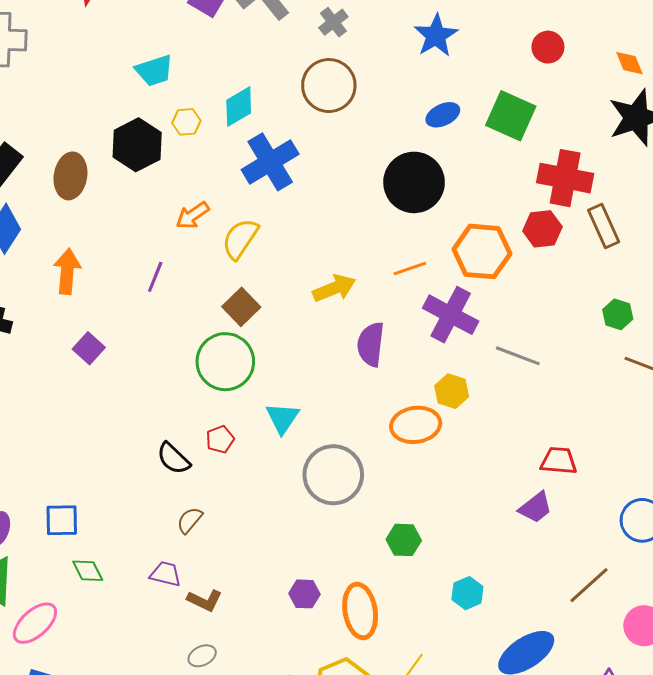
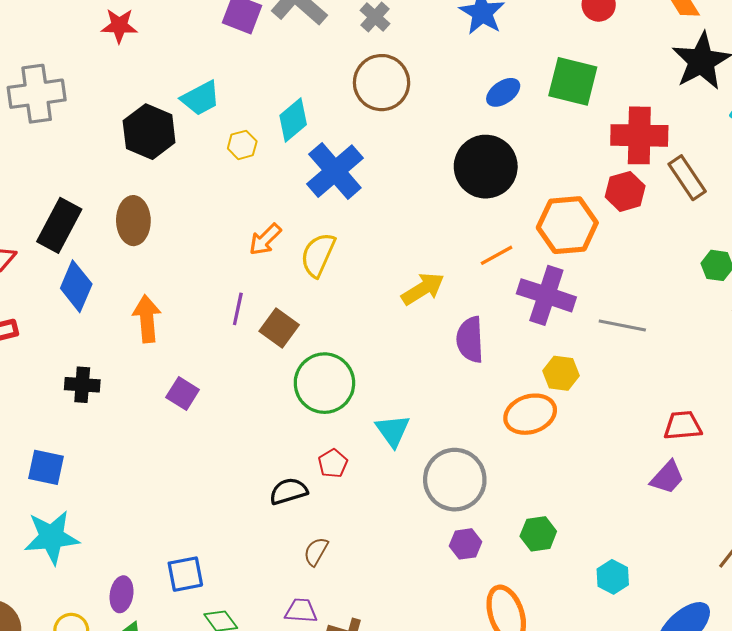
black hexagon: (137, 145) -> (149, 132), moved
brown square: (241, 307) -> (279, 328), moved
black semicircle: (173, 458) -> (288, 491), turned 129
purple hexagon: (304, 594) -> (465, 544), moved

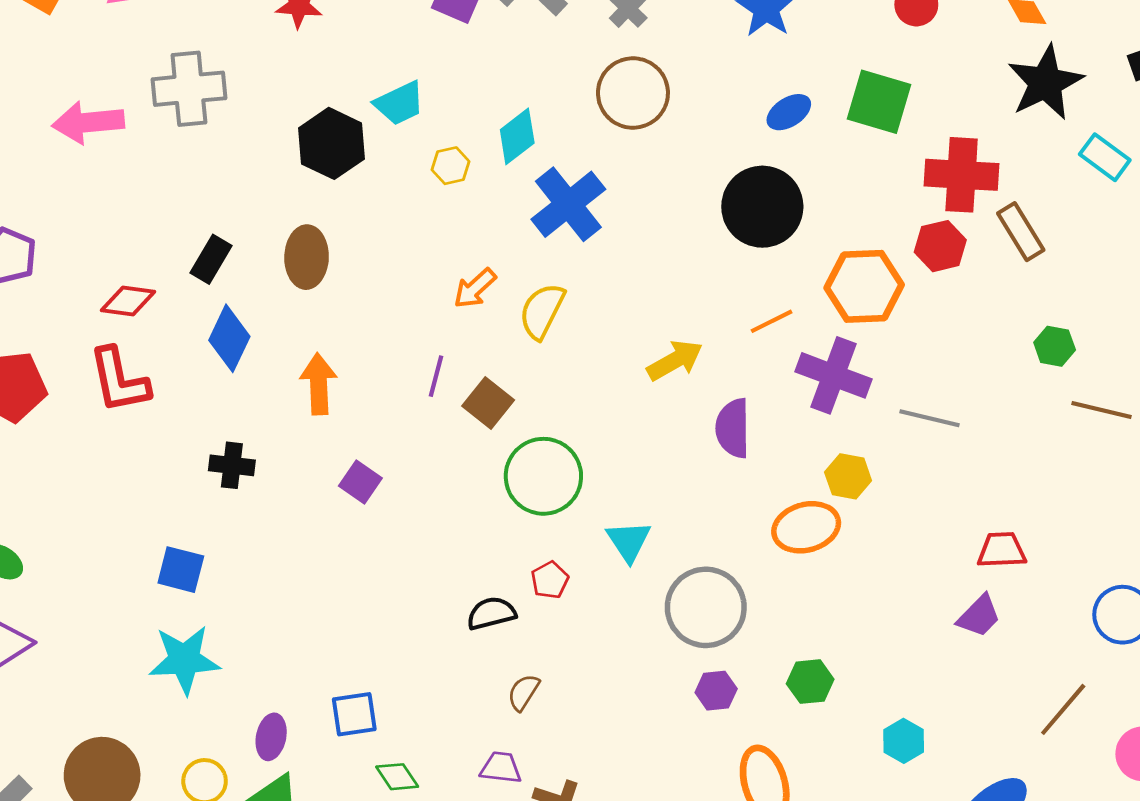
black rectangle: (59, 225) -> (211, 259), size x0.7

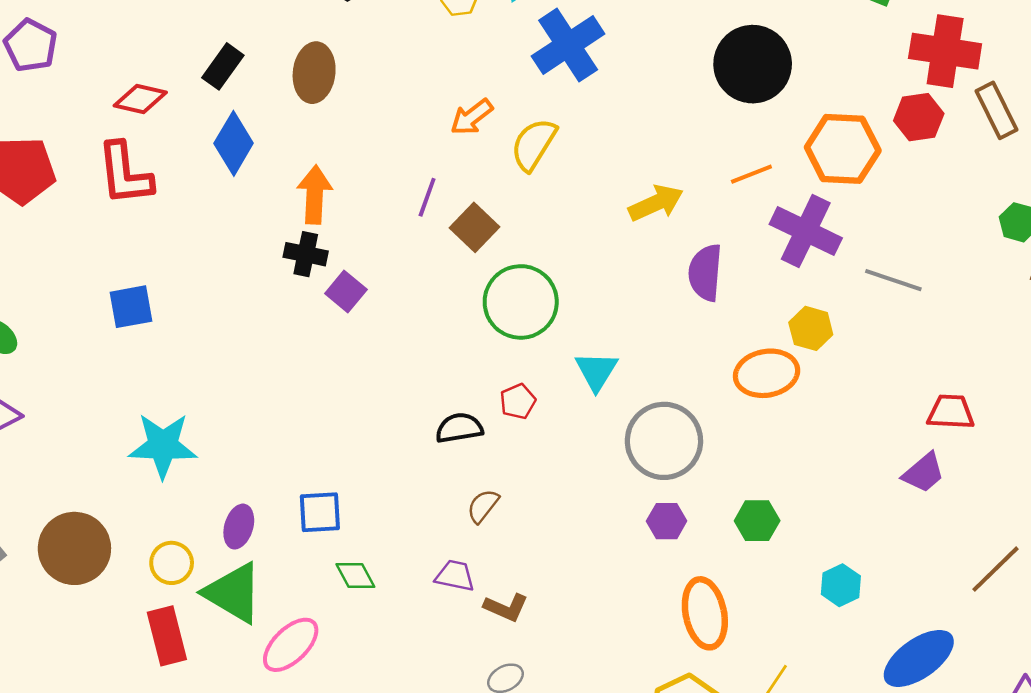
black cross: (232, 465) -> (306, 254), moved
blue square: (181, 570) -> (131, 307), moved, turned -30

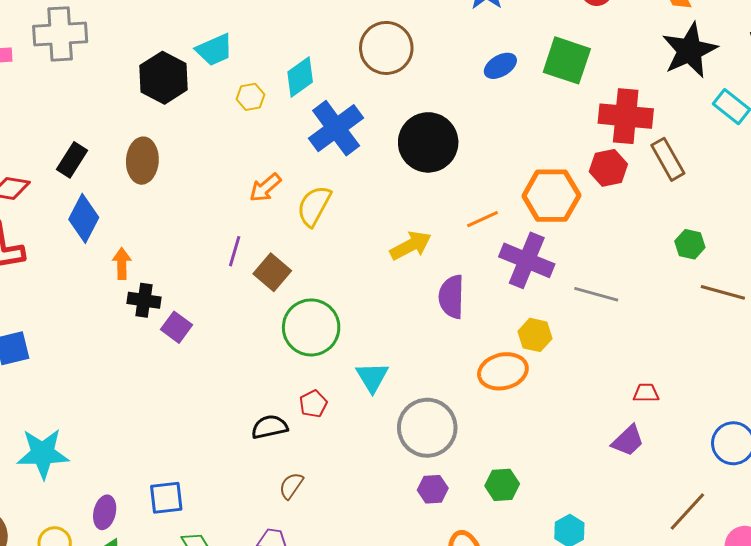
black circle: (753, 64) -> (428, 142), moved
orange arrow: (315, 195) -> (122, 264), moved, size x0.7
red trapezoid: (951, 412) -> (646, 393), size x0.7

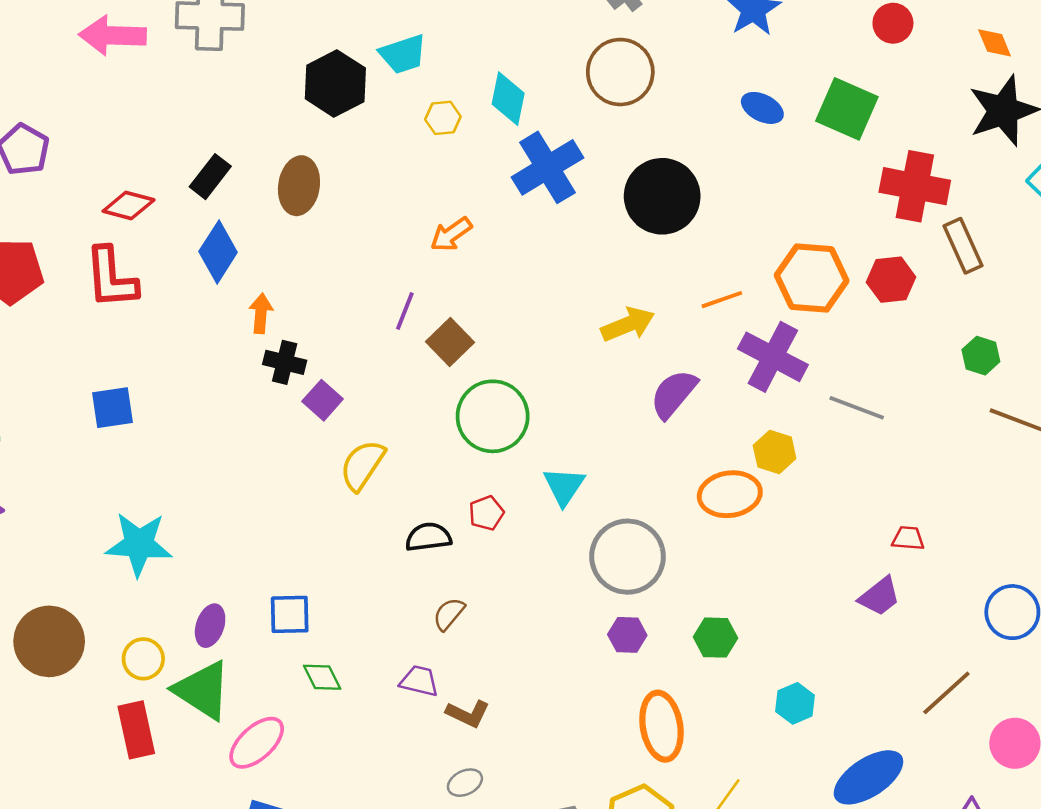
blue ellipse: (500, 66) -> (762, 108), turned 52
cyan diamond: (300, 77) -> (508, 99), turned -48
red hexagon: (608, 168) -> (891, 280), moved
yellow semicircle: (314, 206) -> (362, 465), moved
purple semicircle: (452, 297) -> (674, 394), turned 33

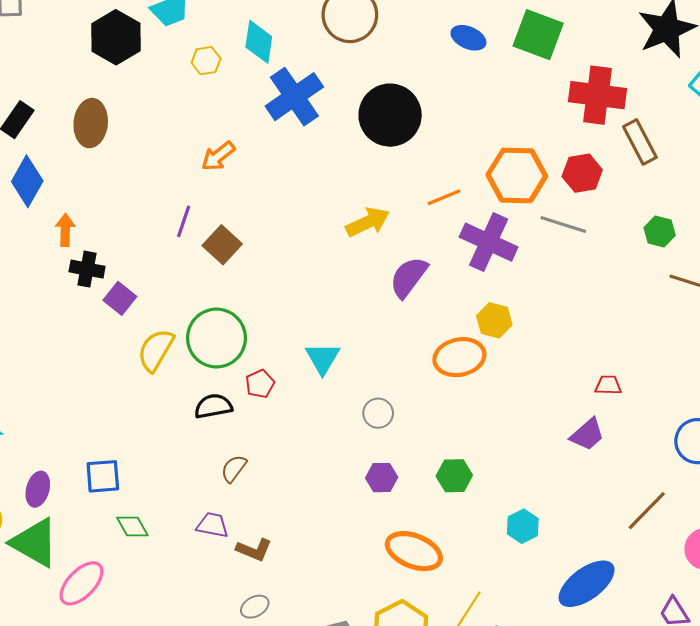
gray line: (857, 408) -> (563, 225), moved
green circle: (493, 416) -> (216, 338), moved
gray circle: (628, 557) -> (378, 413), size x0.5
orange ellipse: (661, 726) -> (414, 551), turned -56

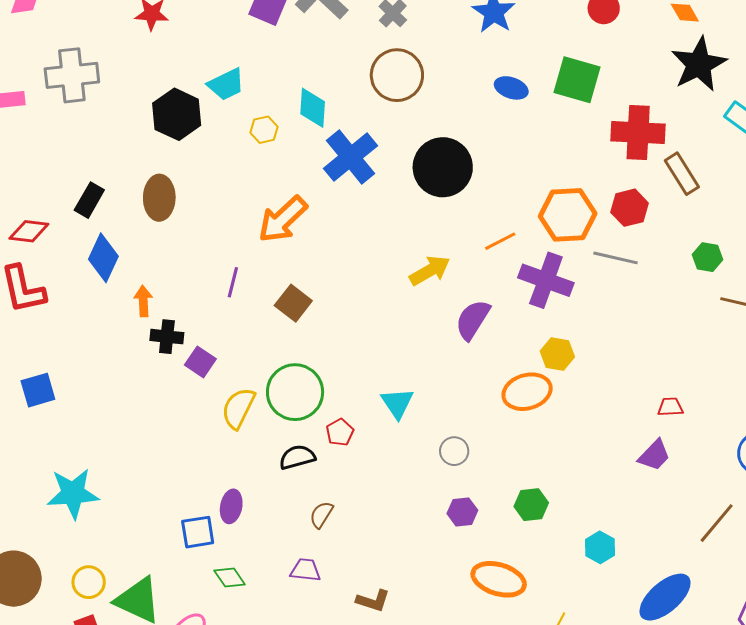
orange arrow: (218, 156) -> (283, 219), size x1.6
purple line: (184, 221) -> (233, 282), moved
purple ellipse: (38, 489) -> (231, 506), moved
brown L-shape: (254, 550) -> (373, 601), moved

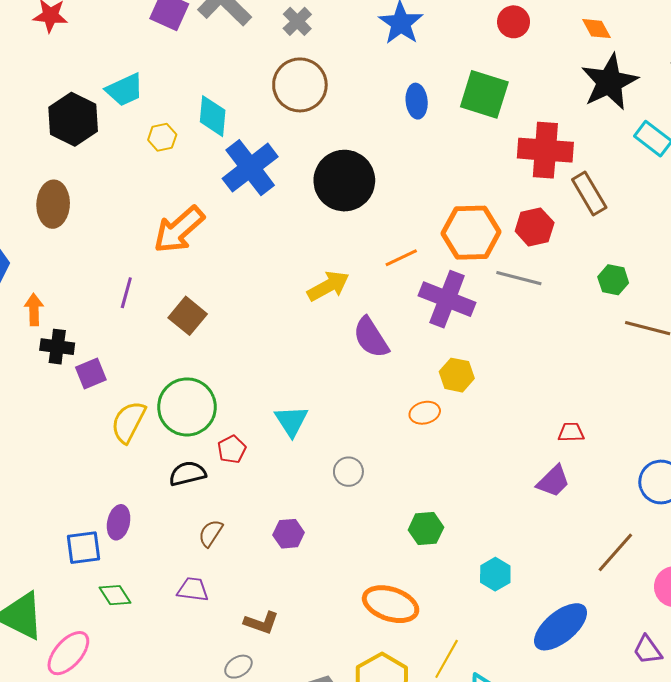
blue ellipse: (511, 88) -> (417, 101), turned 64
purple semicircle: (473, 320) -> (371, 338), turned -66
purple square: (200, 362) -> (91, 373), turned 32
orange ellipse: (527, 392) -> (425, 413), size x0.6
purple hexagon: (462, 512) -> (289, 534), moved

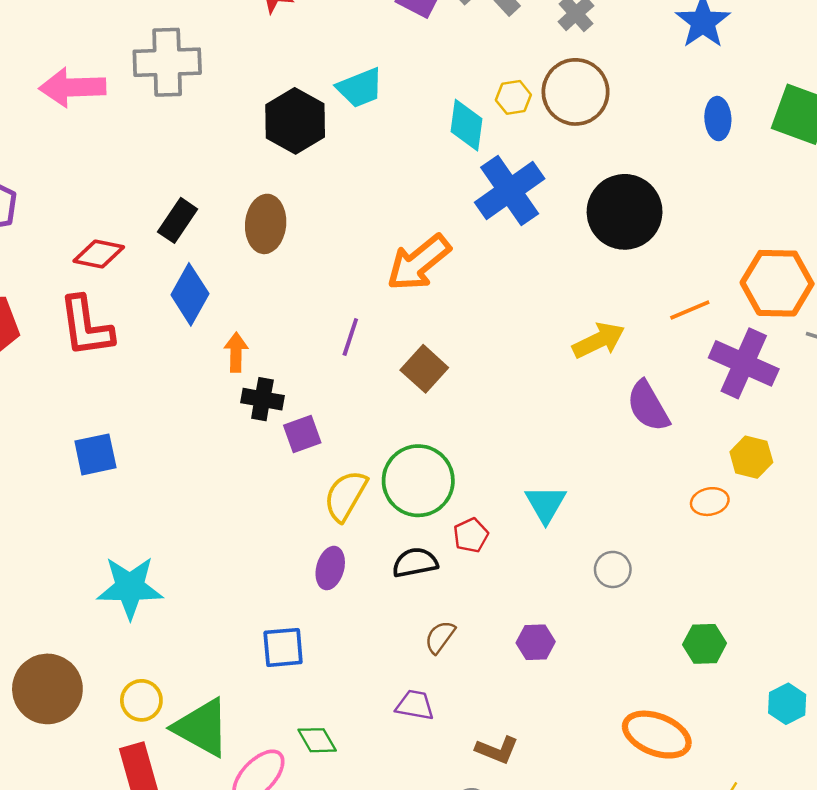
yellow hexagon: (162, 137) -> (513, 97), moved
purple ellipse: (119, 522) -> (330, 568), moved
green diamond: (115, 595) -> (317, 740), moved

